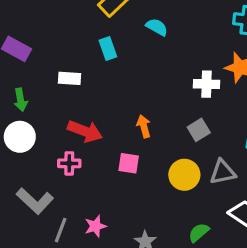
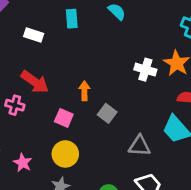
gray square: (199, 130) -> (107, 113), moved, turned -36
yellow circle: (184, 175) -> (65, 154), moved
pink star: (95, 226) -> (23, 163), turned 30

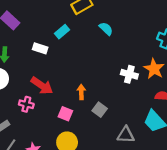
cyan rectangle: (72, 19) -> (62, 32), moved, turned 56

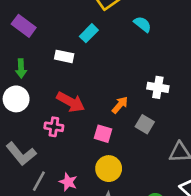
white cross: (129, 74) -> (158, 87), moved
orange arrow: (81, 92) -> (120, 105), turned 48

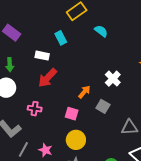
cyan rectangle: (89, 33) -> (61, 38), turned -72
white cross: (158, 87) -> (113, 79), turned 35
red arrow: (71, 102) -> (48, 78), moved, turned 105

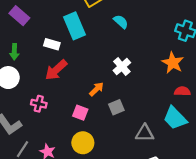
cyan rectangle: (61, 38) -> (74, 26), size x1.6
white cross: (113, 79) -> (122, 67), moved
gray square: (103, 106) -> (116, 107), turned 32

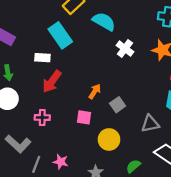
cyan semicircle: (121, 22) -> (104, 22), size x1.5
white cross: (122, 67) -> (125, 49), moved
yellow circle: (83, 143) -> (109, 139), moved

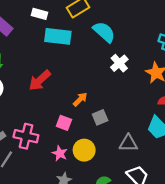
cyan rectangle: (60, 35) -> (58, 36), turned -60
white rectangle: (42, 58) -> (40, 14), moved
pink cross: (42, 117) -> (26, 136), moved, size x1.5
pink star: (61, 162) -> (60, 153), moved

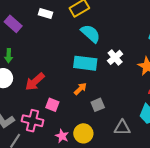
cyan semicircle: (104, 32) -> (91, 34), moved
cyan rectangle: (58, 36) -> (85, 63), moved
red arrow: (40, 80) -> (35, 82), moved
pink square: (64, 123) -> (52, 105), moved

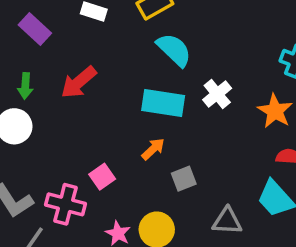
red arrow: (35, 82) -> (79, 82), moved
pink square: (52, 105) -> (102, 177), turned 32

